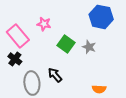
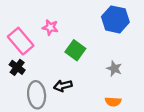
gray star: (89, 47) -> (114, 69), moved
black arrow: (55, 75) -> (63, 86), turned -63

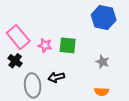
pink star: (50, 27) -> (45, 45), moved
green square: (75, 50) -> (68, 45), turned -30

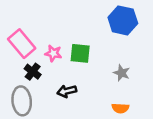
black cross: (15, 61) -> (33, 72), moved
gray ellipse: (33, 85) -> (22, 101), moved

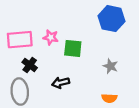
pink rectangle: (22, 44) -> (20, 40), turned -55
pink star: (53, 53) -> (51, 37), moved

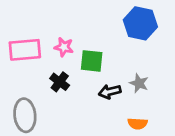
black cross: (30, 65) -> (60, 82), moved
black arrow: (61, 83) -> (110, 92), moved

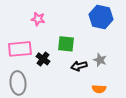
pink star: (64, 47) -> (38, 19), moved
pink rectangle: (25, 50) -> (20, 49), moved

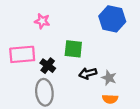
gray star: (100, 60) -> (109, 78), moved
gray ellipse: (18, 83) -> (44, 92), moved

